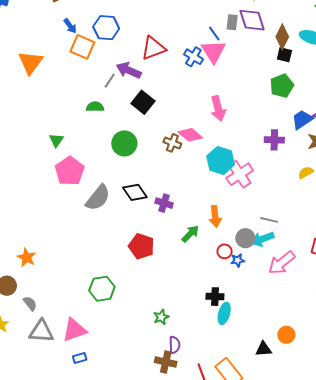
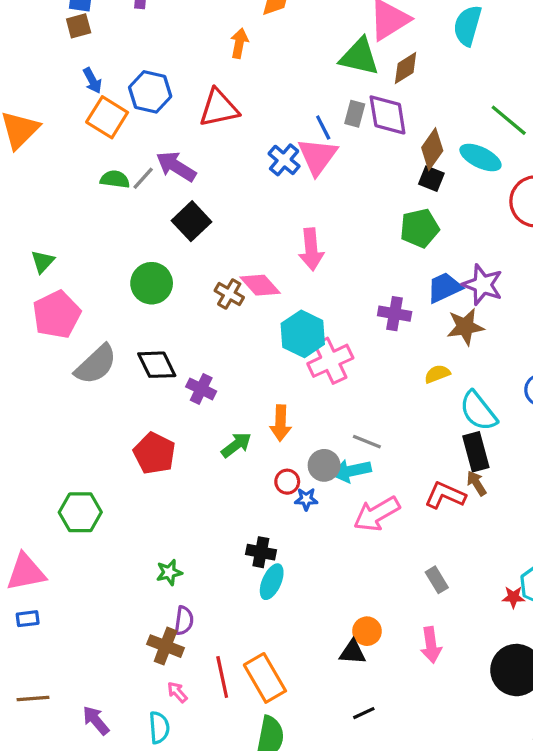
red triangle: (153, 48) -> (219, 108), moved
green semicircle: (95, 107) -> (115, 179), moved
black triangle: (264, 349) -> (353, 652), moved

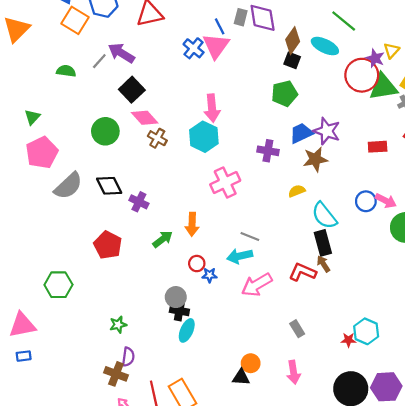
green semicircle: (115, 179) -> (66, 71), moved
pink diamond: (260, 285) -> (145, 118), moved
cyan hexagon: (303, 334) -> (204, 137), moved
gray circle: (324, 465) -> (176, 297), moved

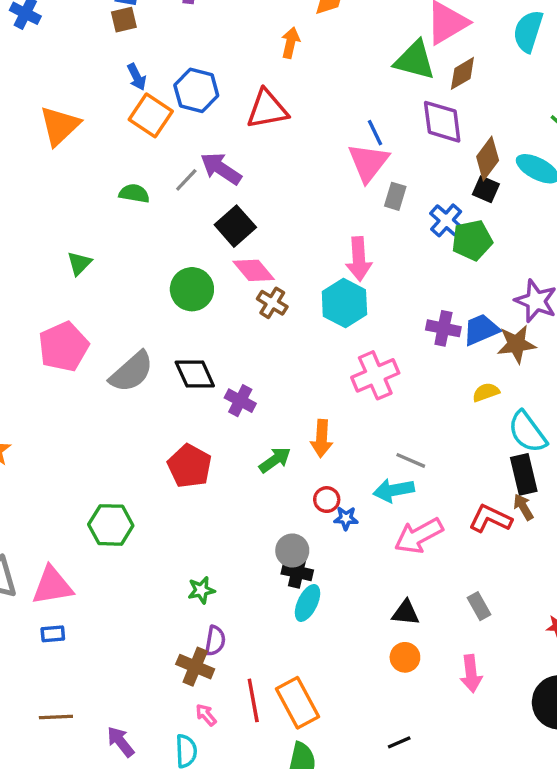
gray rectangle: (241, 17) -> (395, 196), moved
blue cross: (194, 48) -> (446, 220), moved
blue trapezoid: (301, 133) -> (481, 330), moved
pink pentagon: (42, 153) -> (64, 347), moved
black triangle: (241, 377) -> (406, 613), moved

